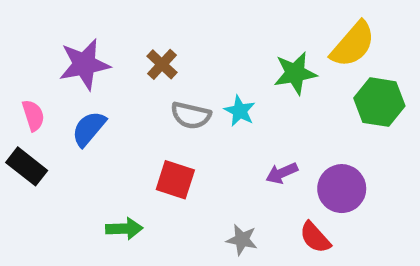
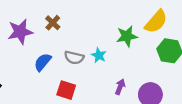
brown cross: (162, 64) -> (53, 23), moved
blue semicircle: (89, 129) -> (43, 62), moved
purple arrow: (282, 173) -> (120, 87), turned 136

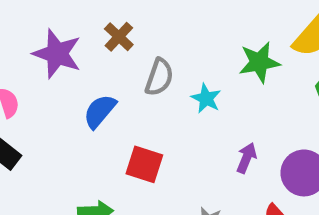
purple star: (20, 32) -> (57, 54), turned 30
gray semicircle: (74, 58) -> (159, 77), moved, turned -84

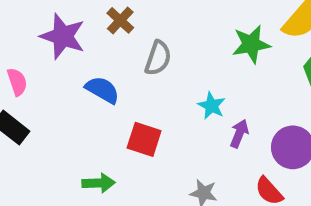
cyan star: (206, 98) -> (212, 106), moved
blue semicircle: (100, 111) -> (102, 90), turned 80

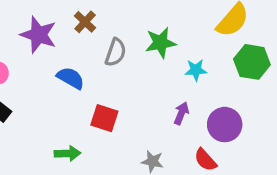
green star: (251, 44) -> (160, 43), moved
cyan star: (212, 106) -> (196, 70), moved, turned -30

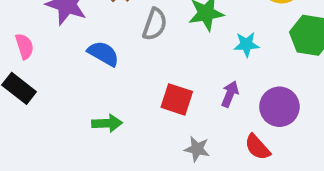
red square: (104, 118) -> (177, 99), moved
green arrow: (67, 153) -> (107, 123), moved

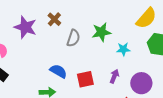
blue semicircle: (103, 54) -> (58, 71), moved
red square: (177, 99) -> (85, 79), turned -30

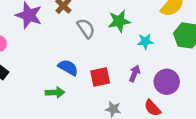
gray semicircle: (73, 38) -> (86, 28), turned -54

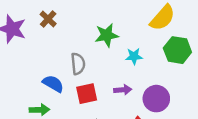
gray semicircle: (86, 28) -> (78, 64), moved, turned 30
purple arrow: (135, 73) -> (123, 90), turned 63

